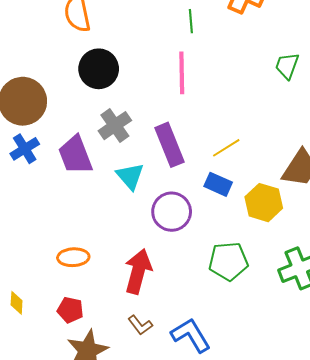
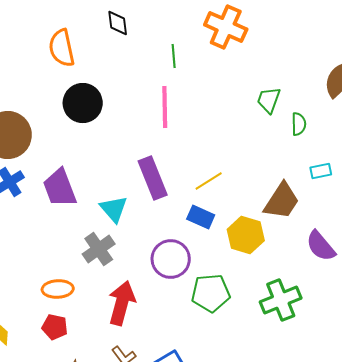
gray cross: (115, 126) -> (99, 249), moved
purple circle: (172, 212) -> (171, 259), moved
red pentagon: (70, 310) -> (55, 327), moved

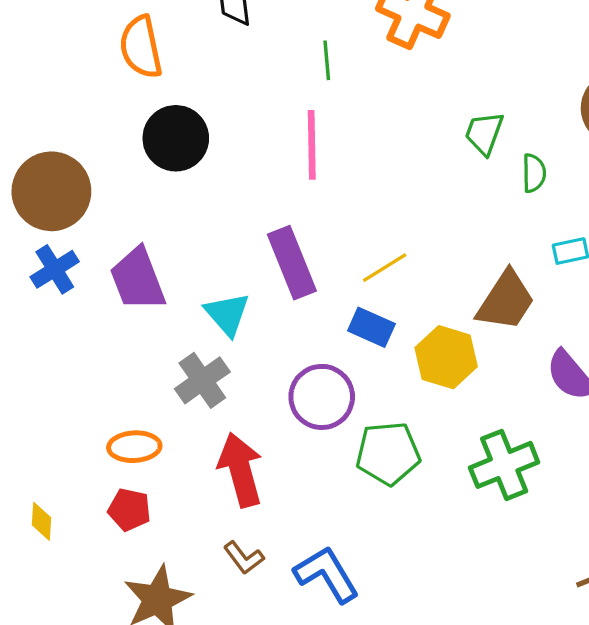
red arrow: (122, 303) -> (240, 470), turned -30

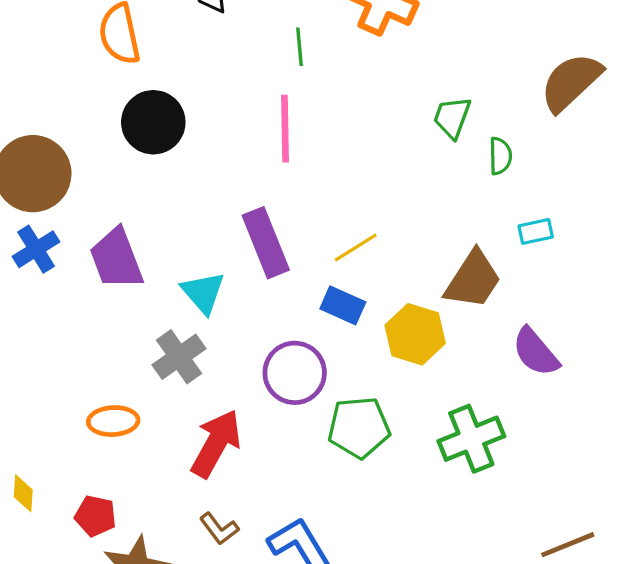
red arrow: (240, 470) -> (216, 444), turned 44
red pentagon: (129, 510) -> (95, 516), moved

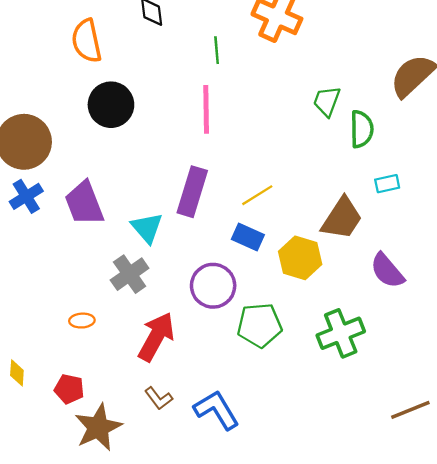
green semicircle: (500, 156) -> (362, 129), size x1.4
purple rectangle: (266, 243) -> (192, 192), turned 39
orange ellipse: (113, 421) -> (82, 321), size x0.7

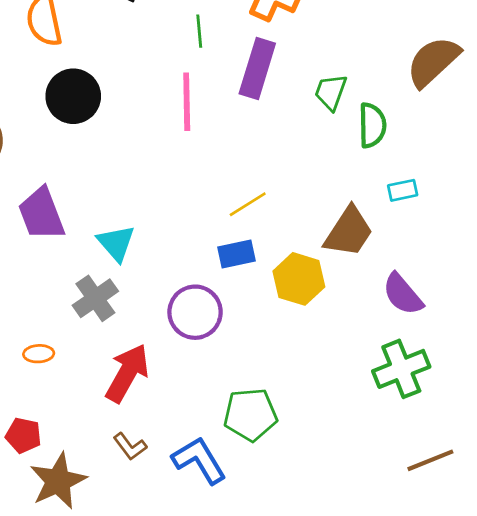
purple rectangle: (192, 192) -> (257, 69), moved
blue rectangle: (248, 237) -> (237, 254), turned -36
green pentagon: (260, 325) -> (250, 415), moved
green cross: (341, 333) -> (401, 369), moved

